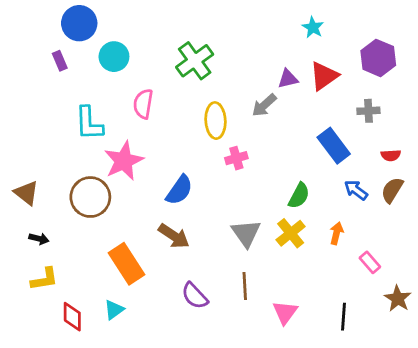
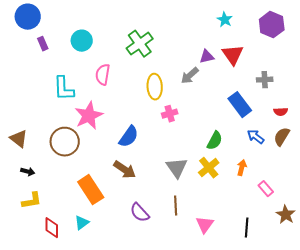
blue circle: (79, 23) -> (28, 17), moved
purple hexagon: (378, 58) -> (272, 25), moved
red triangle: (324, 76) -> (233, 55), turned -30

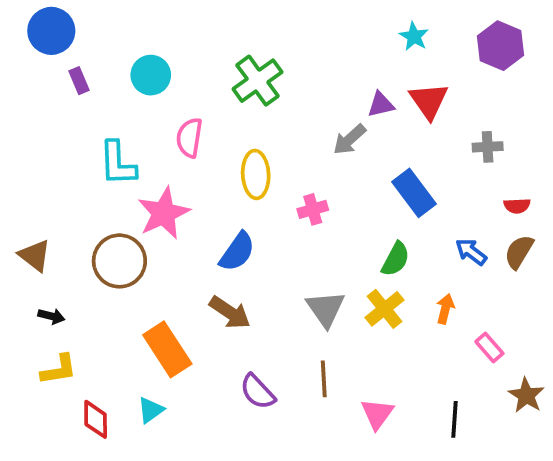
yellow ellipse: (155, 87) -> (256, 174), moved
blue rectangle: (240, 105) -> (414, 193), moved

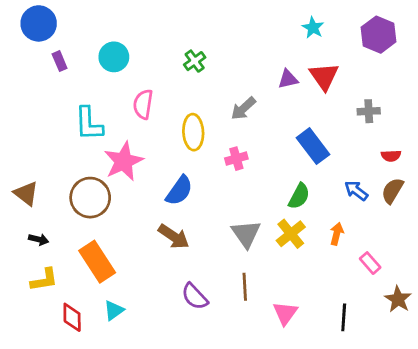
green cross: (258, 81) -> (195, 61), size x0.6
gray arrow: (350, 139) -> (243, 108), moved
orange rectangle: (167, 349) -> (97, 262), moved

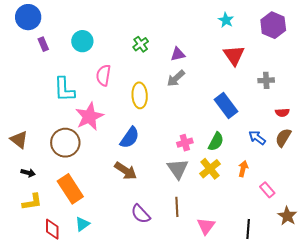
purple triangle: (288, 79) -> (178, 54), moved
pink cross: (236, 159) -> (185, 143), moved

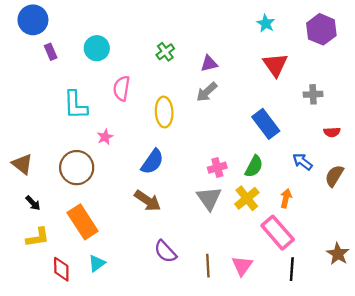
pink star: (89, 117) -> (105, 137), size x0.5
brown semicircle: (283, 138) -> (334, 176), moved
black arrow: (28, 173) -> (33, 203), turned 32
pink rectangle: (267, 190) -> (278, 233), moved, size x1.8
brown line: (177, 207) -> (208, 266), moved

